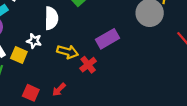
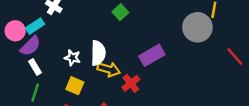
white semicircle: (51, 18) -> (98, 53), moved
yellow square: (19, 55) -> (75, 86), moved

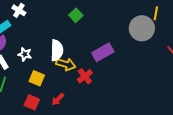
white star: (72, 58) -> (25, 54), moved

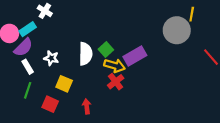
green square: (76, 15) -> (106, 50), moved
yellow arrow: (66, 64) -> (114, 66), moved
red arrow: (58, 99) -> (87, 106), turned 128
red square: (32, 102) -> (50, 104), moved

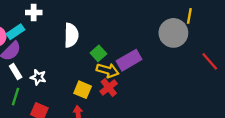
white cross: (45, 11) -> (34, 12), turned -32
white semicircle: (86, 54) -> (71, 35), moved
white star: (51, 58) -> (38, 77), moved
yellow square: (64, 84) -> (83, 90), moved

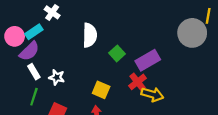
white cross: (34, 12) -> (52, 12), turned 35
yellow arrow: (108, 70) -> (152, 94), moved
red cross: (109, 87) -> (138, 82), moved

